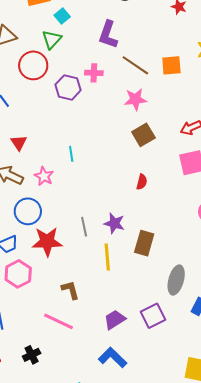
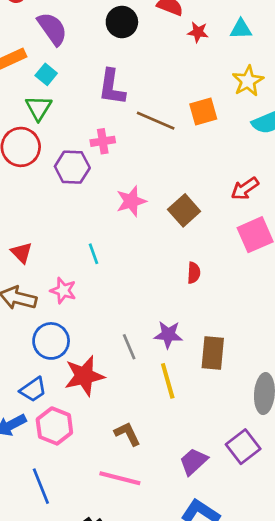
pink star: (135, 99) -> (131, 201), moved

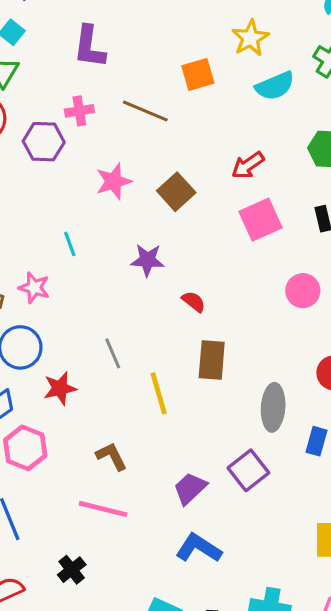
brown line: (156, 121) -> (145, 111), moved
red semicircle: (194, 273) -> (194, 302), moved, turned -55
purple star: (168, 335) -> (147, 260), moved
red star: (84, 376) -> (60, 388), size x0.7

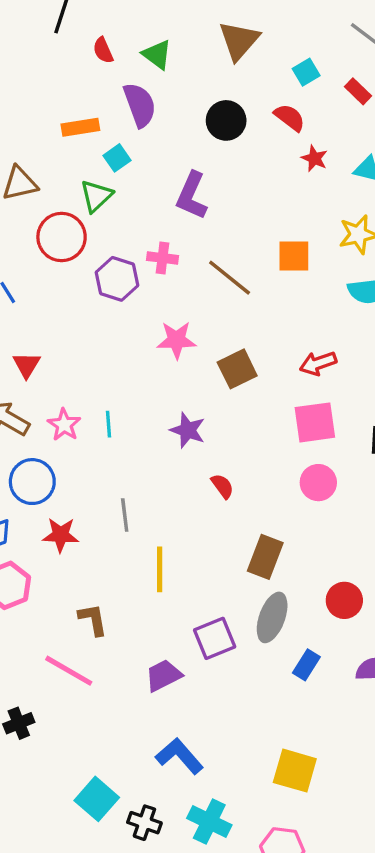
cyan line: (70, 244) -> (108, 424), moved
pink circle: (303, 291) -> (318, 483), moved
brown rectangle: (212, 360) -> (265, 557), moved
purple square: (248, 470) -> (215, 638), moved
blue L-shape: (199, 548) -> (179, 756), moved

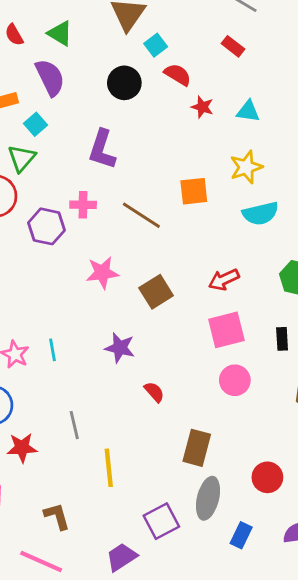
cyan square: (306, 72) -> (156, 45), moved

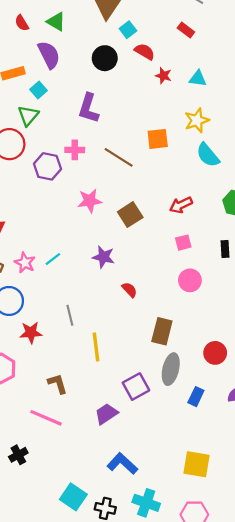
cyan semicircle: (260, 213) -> (208, 155), turned 64
pink square: (226, 330) -> (183, 243), size x0.6
cyan line: (52, 350) -> (53, 259), turned 63

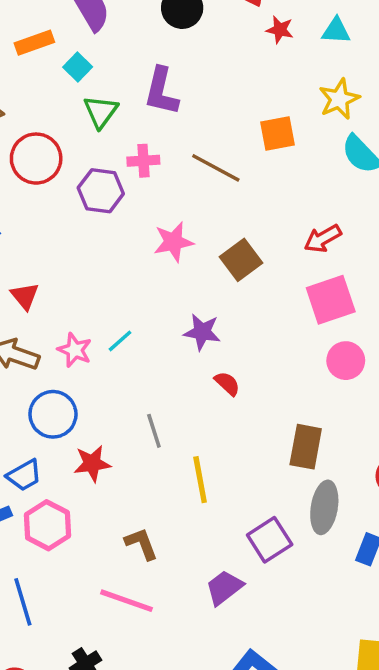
green triangle: (28, 116) -> (101, 112), moved
pink square: (183, 243) -> (331, 300), size x1.8
red semicircle: (130, 290) -> (227, 384), moved

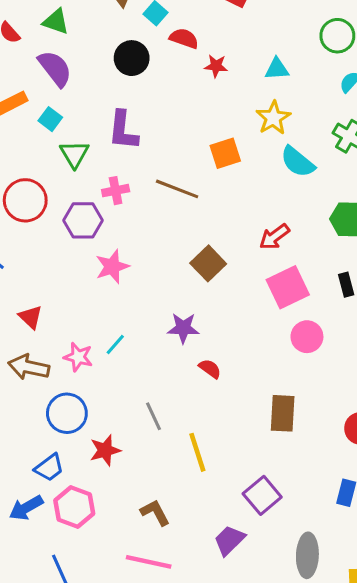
cyan triangle: (336, 31) -> (277, 69), moved
pink star: (173, 242) -> (112, 267), moved
gray ellipse: (324, 507) -> (307, 555), moved

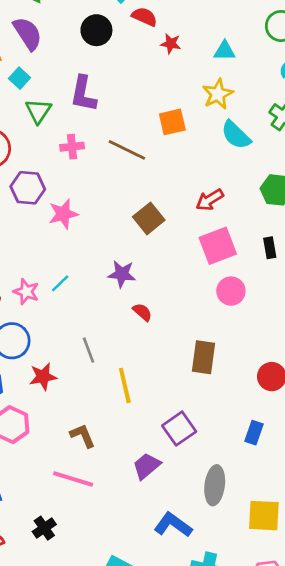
purple hexagon: (83, 220) -> (28, 188), moved

